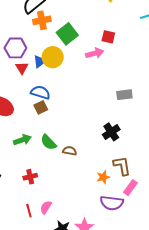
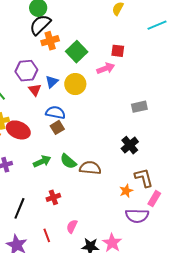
yellow circle: (53, 57) -> (75, 84), moved
brown semicircle: (70, 151) -> (90, 168), size x1.5
red line: (29, 211) -> (47, 235), moved

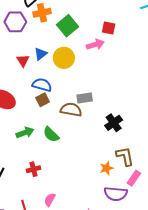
purple hexagon: (26, 71) -> (15, 22), moved
gray rectangle: (139, 107) -> (85, 98), moved
brown semicircle: (90, 168) -> (71, 110), moved

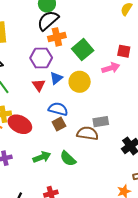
purple hexagon: (15, 22) -> (41, 58), moved

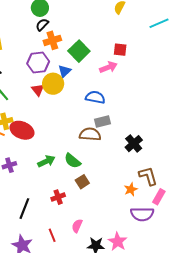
black semicircle: (48, 20) -> (42, 25), size x0.6
blue triangle: (56, 78) -> (65, 71), moved
yellow circle: (80, 82) -> (53, 84), moved
blue semicircle: (58, 109) -> (95, 97), moved
brown square: (59, 124) -> (82, 182), moved

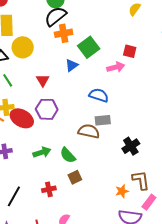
black semicircle: (42, 25) -> (56, 16), size x1.6
purple hexagon: (38, 63) -> (47, 109), moved
yellow circle: (53, 84) -> (23, 47), moved

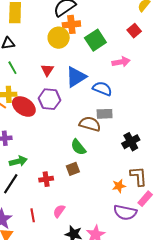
yellow circle: (23, 47) -> (59, 38), moved
red square: (130, 51) -> (134, 31), moved, turned 32
blue triangle: (72, 65) -> (76, 77), moved, size x1.6
green arrow: (42, 152) -> (18, 161), moved
green semicircle: (68, 155) -> (78, 147), moved

